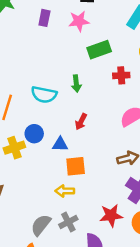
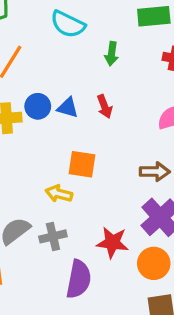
cyan semicircle: (44, 95) -> (68, 24), moved
red arrow: (81, 122) -> (105, 106), turned -63
blue triangle: (60, 144) -> (68, 108), moved

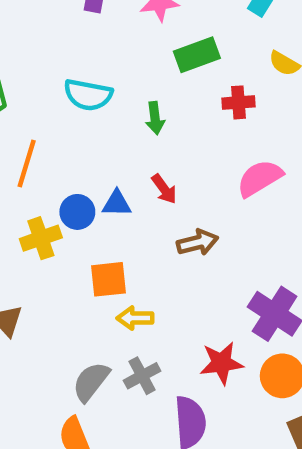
orange square: (82, 164) -> (109, 279), moved
brown arrow: (155, 172) -> (198, 242), moved

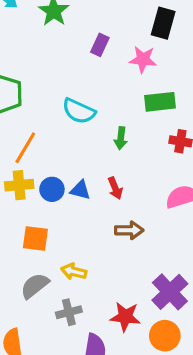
yellow cross: (41, 238) -> (19, 185), moved
orange square: (109, 279) -> (35, 238), moved
gray semicircle: (91, 382) -> (35, 286), moved

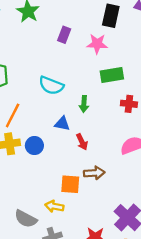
blue triangle: (80, 190) -> (62, 124), moved
orange square: (35, 238) -> (70, 184), moved
gray semicircle: (35, 286) -> (26, 219), turned -110

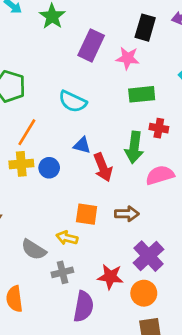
purple rectangle: (64, 35) -> (91, 45), size x1.6
green arrow: (84, 104) -> (134, 147), moved, size x1.6
red arrow: (82, 142) -> (103, 167), size x1.5
brown arrow: (94, 173) -> (127, 214), moved

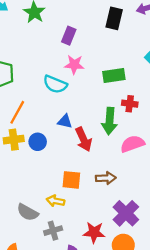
purple rectangle: (91, 45) -> (69, 36), size x0.7
pink star: (128, 58) -> (74, 65), moved

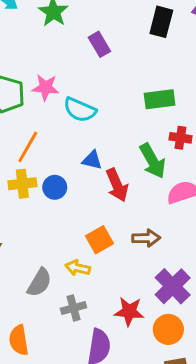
purple rectangle: (69, 36) -> (99, 44), turned -54
pink star: (74, 65) -> (46, 87), moved
green arrow: (109, 121) -> (153, 161), turned -35
orange square: (71, 180) -> (100, 240), turned -36
gray semicircle: (28, 212) -> (39, 283), turned -90

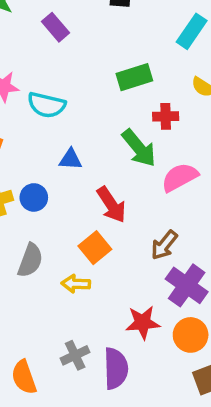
red arrow: (117, 185) -> (111, 205), moved
brown arrow: (146, 238) -> (164, 245), moved, turned 140
gray semicircle: (39, 283) -> (30, 260), moved
gray cross: (74, 308) -> (75, 355), moved

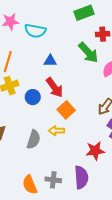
blue circle: (34, 197) -> (33, 97), moved
red arrow: (111, 205) -> (54, 87), moved
gray semicircle: (30, 260) -> (34, 139), moved
gray cross: (75, 355) -> (53, 180), moved, turned 35

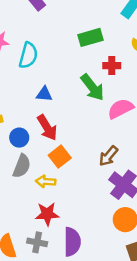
cyan semicircle: (35, 31) -> (28, 55), turned -90
gray semicircle: (34, 139) -> (22, 166), moved
red star: (95, 151) -> (47, 214), moved

